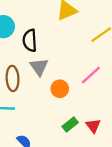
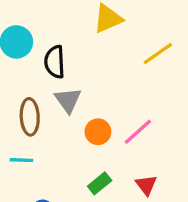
pink line: (91, 75) -> (138, 132), moved
green rectangle: (70, 124) -> (100, 183), moved

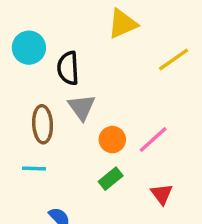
green rectangle: (100, 183) -> (111, 179), moved

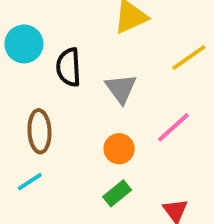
gray triangle: (82, 107) -> (121, 89), moved
pink line: (153, 140) -> (173, 127), moved
cyan line: (34, 168) -> (30, 182), turned -35

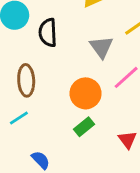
gray triangle: (121, 89) -> (101, 47), moved
orange circle: (119, 149) -> (86, 93), size x1.4

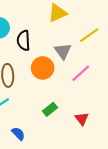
orange circle: (86, 93) -> (43, 68), moved

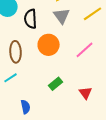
gray triangle: (63, 51) -> (62, 16), moved
blue semicircle: (18, 134) -> (26, 107), turned 32

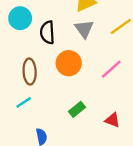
red triangle: (86, 93) -> (113, 120), turned -32

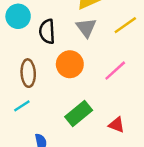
green rectangle: (77, 109) -> (79, 113), size x1.5

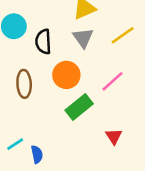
cyan line: (22, 106) -> (15, 144), moved
green rectangle: (79, 113) -> (79, 107), moved
red triangle: (116, 125) -> (114, 136), turned 36

